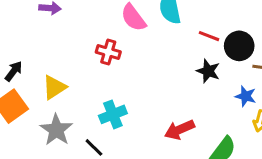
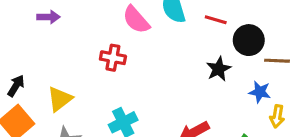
red line: (209, 36) -> (216, 20), moved
black star: (208, 71) -> (219, 69), turned 30

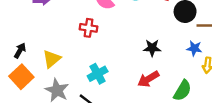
black star: (219, 69) -> (152, 48), moved, turned 30

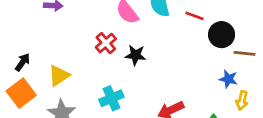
red cross: (88, 28) -> (106, 43), turned 36
black star: (152, 48) -> (135, 55), moved

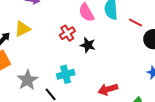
yellow triangle: (59, 76) -> (22, 29), moved

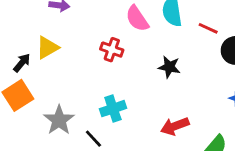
red cross: (67, 33) -> (112, 50), turned -35
black star: (88, 45) -> (169, 67), moved

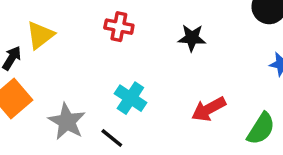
cyan cross: (113, 109) -> (130, 98), turned -30

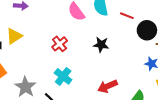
red cross: (119, 27) -> (60, 44), moved, turned 35

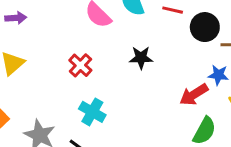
red arrow: (107, 86) -> (194, 95), moved

